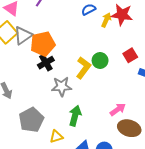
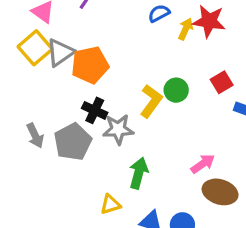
black cross: (46, 63) -> (95, 110), moved, turned -35
gray pentagon: (31, 120) -> (73, 142), moved

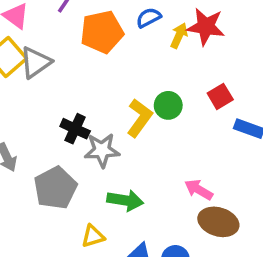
orange pentagon: (90, 65) -> (102, 32), moved
gray pentagon: (73, 142) -> (55, 188), moved
pink arrow: (203, 164) -> (199, 190), turned -115
green arrow: (139, 173) -> (125, 200), turned 84

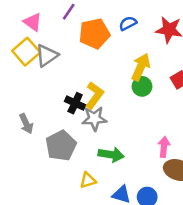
yellow arrow: (179, 36) -> (141, 67), moved, size x1.5
yellow L-shape: (140, 118) -> (94, 95), moved
pink arrow: (199, 190) -> (164, 147), turned 66

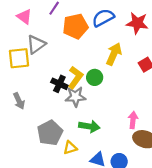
blue semicircle: (128, 23) -> (103, 18), size x1.5
yellow square: (26, 52) -> (19, 58), moved, turned 35
green circle: (142, 86) -> (95, 77), moved
gray pentagon: (61, 146) -> (50, 133), moved

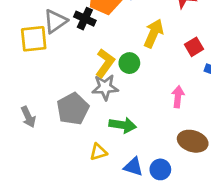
black cross: (59, 84) -> (85, 19), moved
gray arrow: (19, 101) -> (28, 117), moved
pink arrow: (133, 120) -> (178, 97), moved
gray pentagon: (50, 133) -> (73, 109), moved

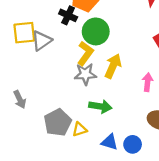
gray triangle: (55, 21) -> (42, 41), moved
yellow arrow: (154, 33) -> (113, 66), moved
green circle: (129, 63) -> (96, 31), moved, size x1.5
gray pentagon: (73, 109) -> (58, 122), moved

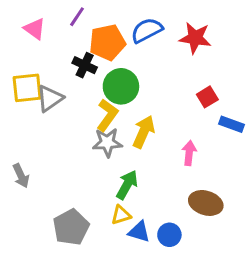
green arrow: (100, 106) -> (127, 185), turned -70
gray pentagon: (58, 122) -> (71, 227), moved
yellow triangle: (80, 129) -> (121, 215), moved

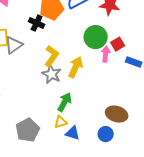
green circle: (121, 86) -> (96, 37), moved
gray star: (107, 142) -> (52, 74), turned 30
pink arrow: (189, 153) -> (106, 54), moved
blue circle: (169, 235) -> (106, 134), moved

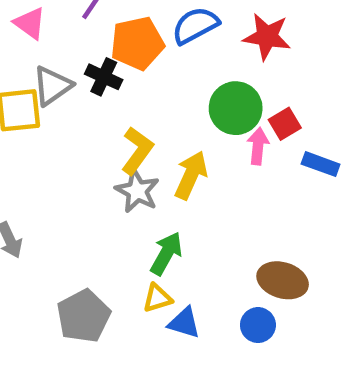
gray triangle: (14, 45) -> (52, 86), moved

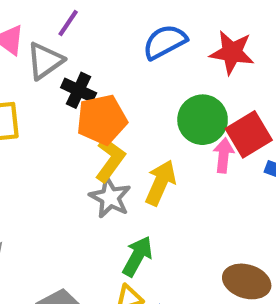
orange pentagon: (137, 43) -> (102, 120), moved
gray triangle: (52, 86) -> (45, 61), moved
red square: (285, 124) -> (249, 134), size x1.5

